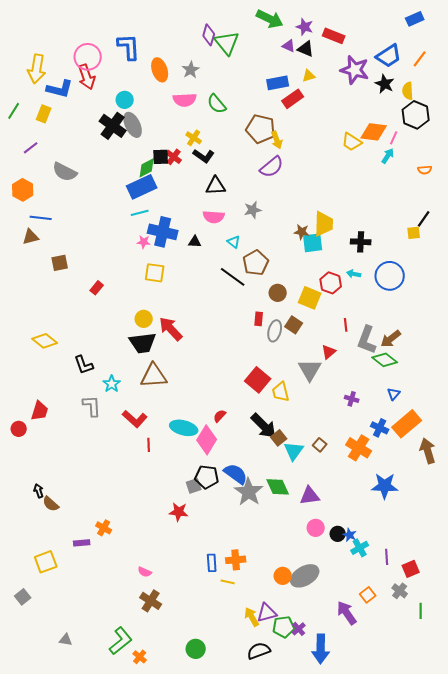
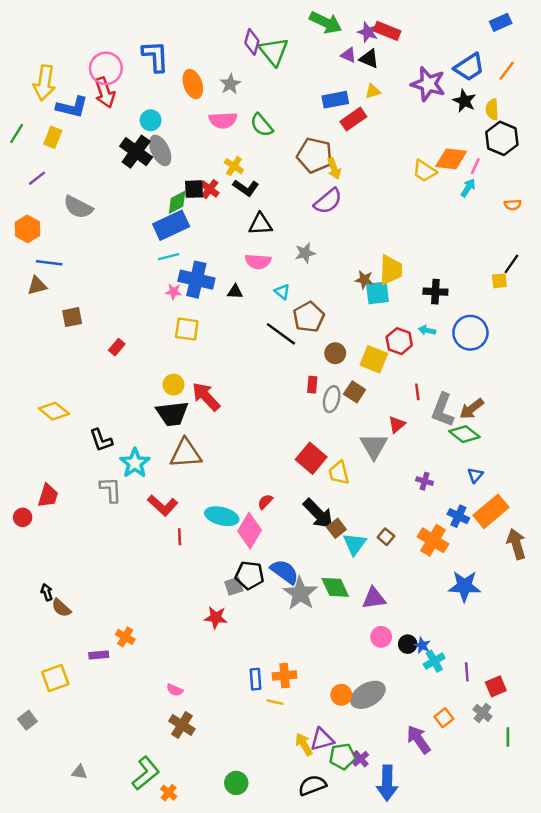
red rectangle: (334, 36) -> (387, 31), moved
cyan star: (112, 384) -> (135, 463), size x1.4

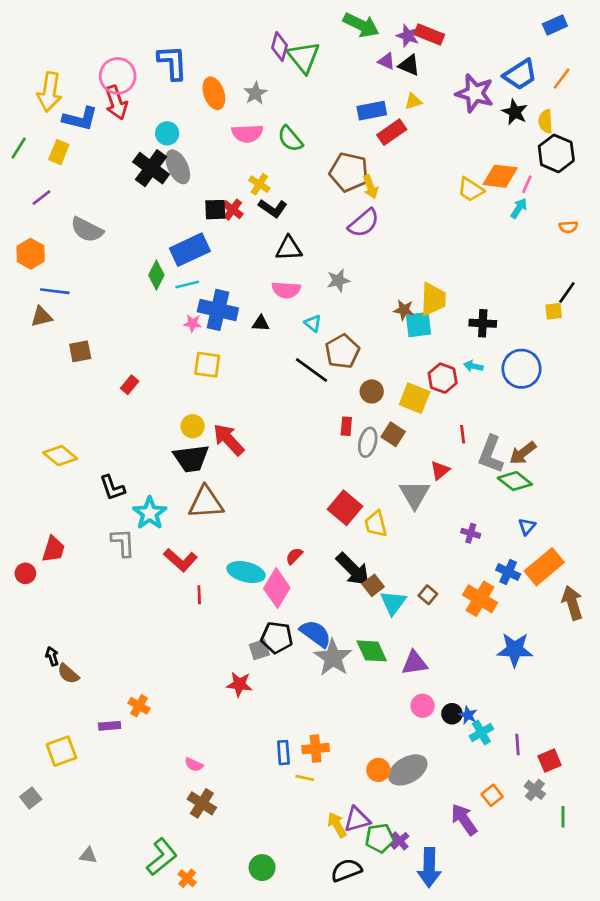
green diamond: (177, 202) -> (156, 275), moved, turned -35

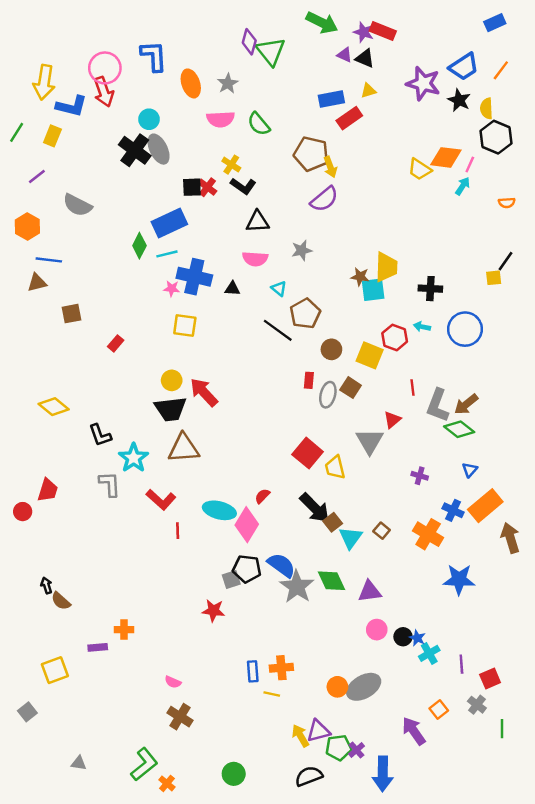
orange cross: (139, 706) -> (124, 630), turned -30

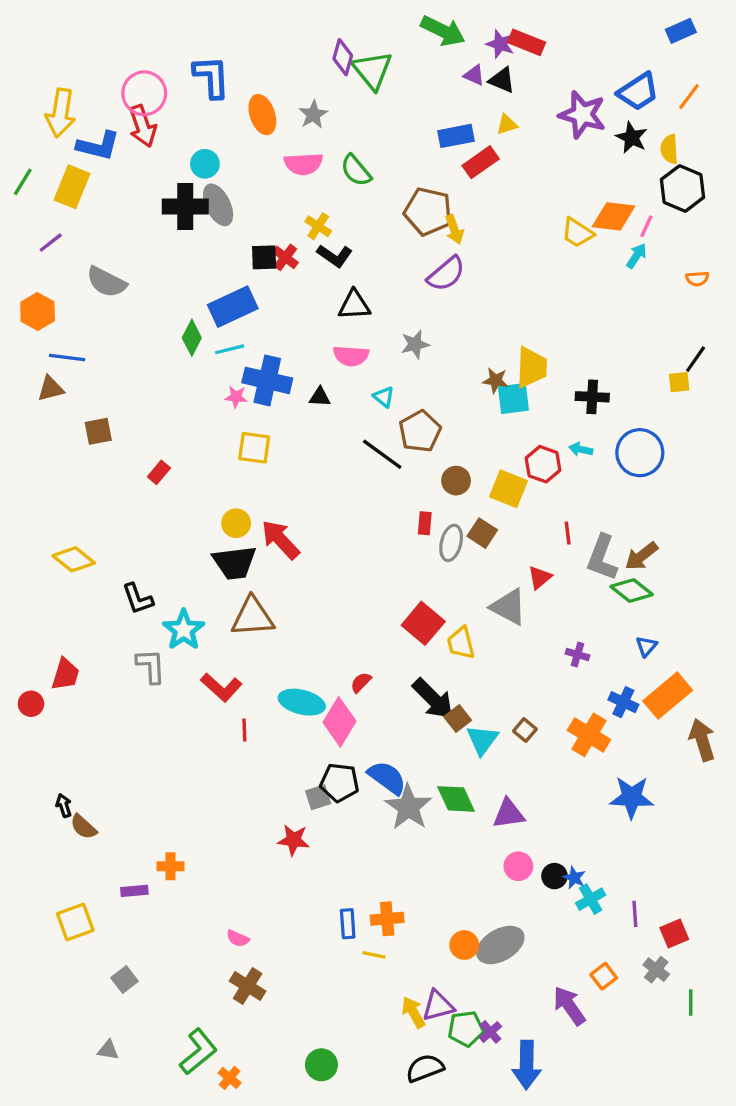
yellow rectangle: (52, 136) -> (72, 187), size x1.4
black cross: (135, 150) -> (185, 206), turned -36
gray triangle: (370, 441) -> (509, 607), turned -32
gray square: (27, 712) -> (125, 979), moved

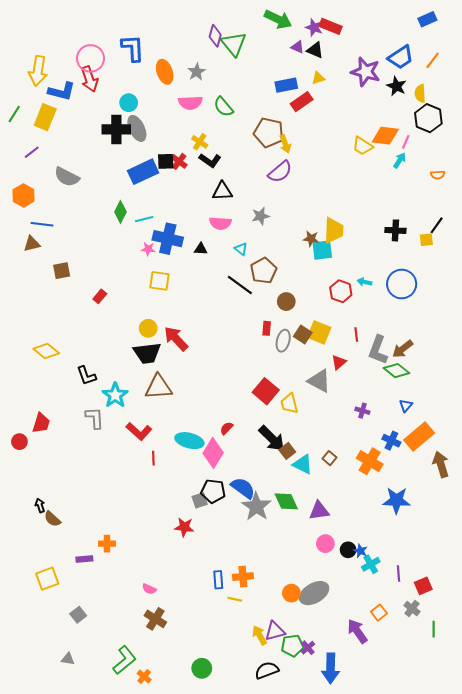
blue rectangle: (233, 307) -> (143, 172), moved
black cross: (592, 397) -> (395, 230), moved
yellow square: (509, 489) -> (319, 332), moved
cyan triangle: (482, 740) -> (303, 464), turned -40

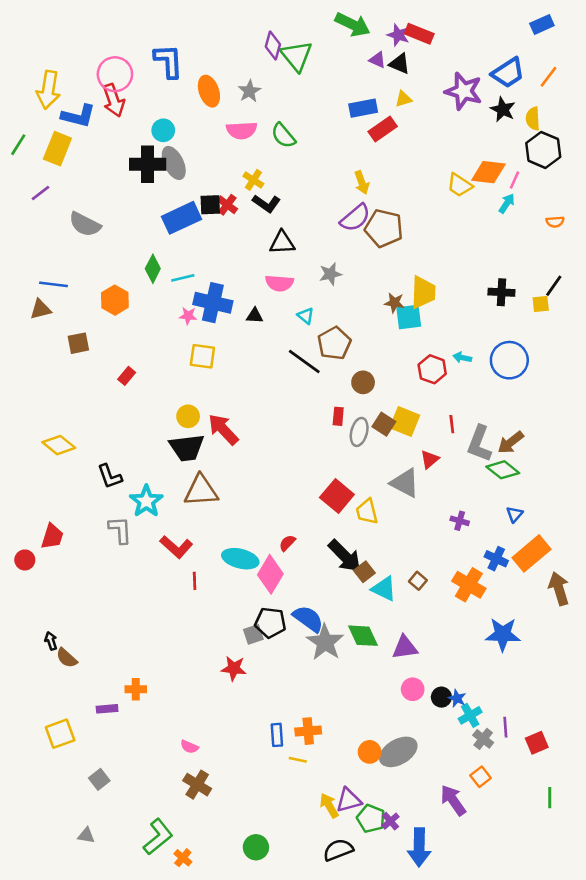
brown pentagon: (269, 133) -> (384, 228), moved
orange hexagon: (24, 195) -> (115, 300), moved
gray cross: (412, 609) -> (483, 739), moved
green pentagon: (292, 646) -> (371, 819), turned 30

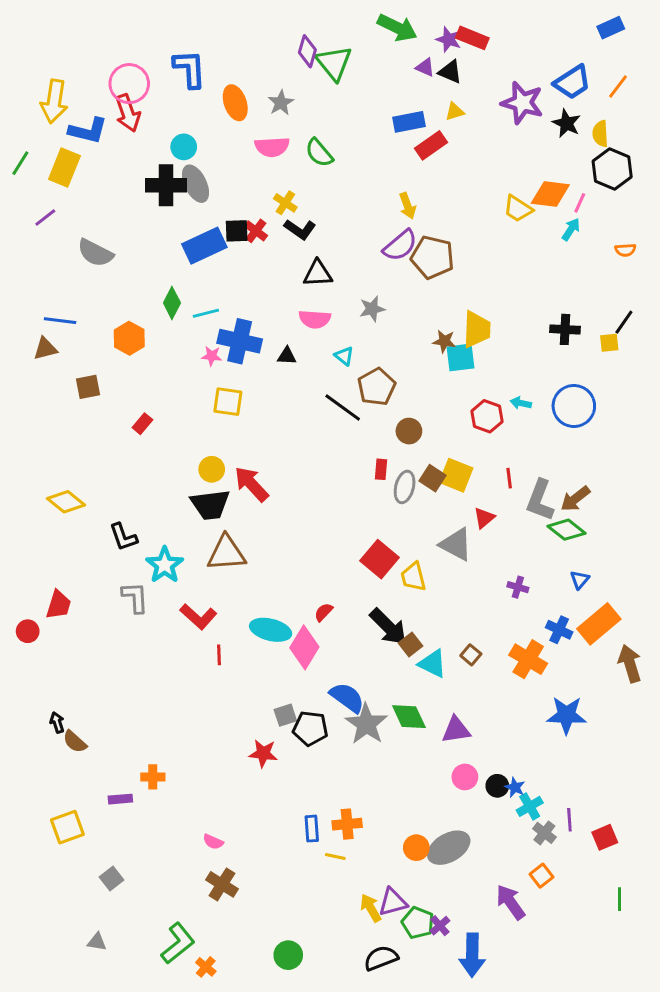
black pentagon: (270, 623) -> (310, 728), moved

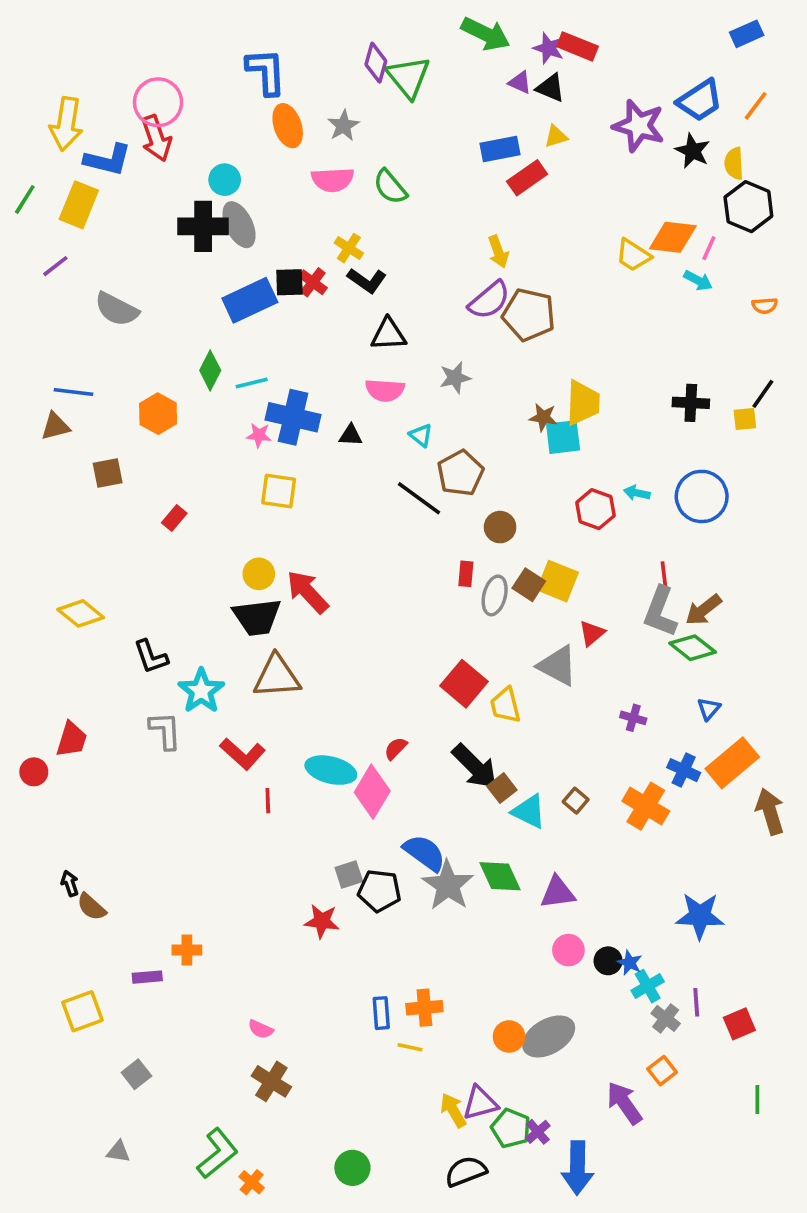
blue L-shape: (190, 69) -> (266, 72), moved
cyan arrow: (571, 229) -> (698, 280), turned 85
red line: (509, 478) -> (664, 574), moved
blue star: (566, 715) -> (700, 916), moved

